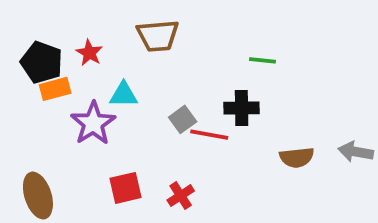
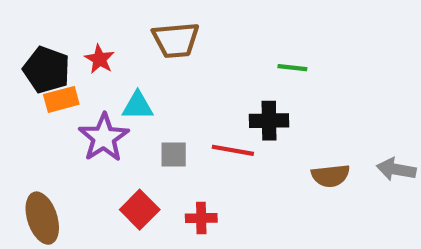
gray square: (183, 119) -> (174, 155), moved, turned 36
red square: (125, 188) -> (140, 210), turned -32
red cross: (181, 196) -> (201, 218), turned 32

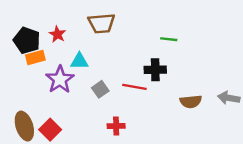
gray square: (174, 155) -> (100, 89), turned -35
red square: (140, 210) -> (50, 130), moved

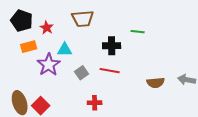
black pentagon: (27, 40) -> (22, 21), moved
black cross: (155, 70) -> (112, 46), moved

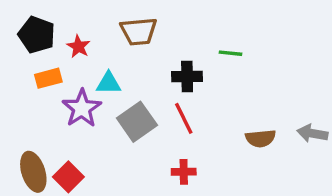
red line: (110, 71) -> (184, 118), turned 54
gray square: (82, 73) -> (137, 122), size x1.6
red cross: (95, 103) -> (184, 172), moved

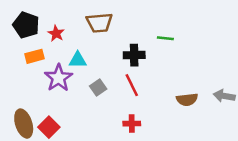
gray square: (137, 122) -> (98, 88), size x0.6

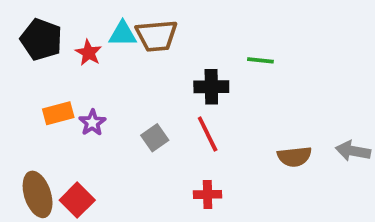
orange rectangle: (34, 56) -> (58, 113), moved
cyan triangle: (78, 60) -> (123, 34), moved
purple star: (58, 78) -> (92, 123), size x0.6

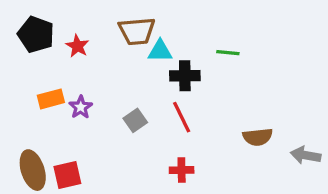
cyan triangle: (123, 34) -> (160, 51), moved
gray arrow: (353, 151) -> (306, 155), moved
red square: (77, 200) -> (67, 175), turned 32

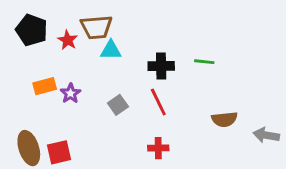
brown trapezoid: (137, 31) -> (96, 27), moved
cyan triangle: (160, 51) -> (111, 50), moved
green line: (228, 53) -> (204, 62), moved

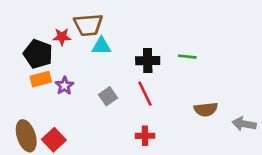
black pentagon: (32, 30) -> (38, 54), moved
red star: (68, 40) -> (62, 37), turned -30
red square: (59, 152) -> (54, 140), turned -30

